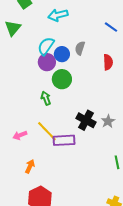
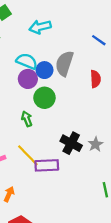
cyan semicircle: (46, 46) -> (27, 61), turned 78
gray semicircle: (80, 48) -> (64, 63), size x1.6

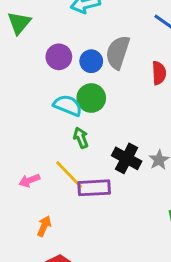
cyan semicircle: (27, 61) -> (68, 105), moved
purple circle: (28, 79) -> (59, 57), moved
green arrow: (27, 119) -> (81, 138), moved

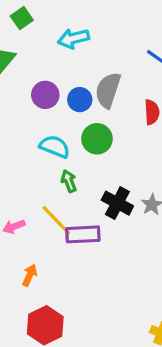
green circle: (91, 98) -> (97, 139), moved

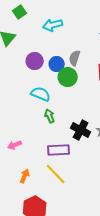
gray semicircle: (108, 90) -> (75, 58), size x0.7
green circle: (97, 139) -> (68, 77), moved
yellow line: (56, 220) -> (56, 174), moved

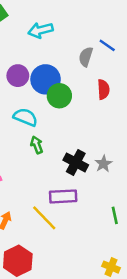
gray semicircle: (75, 58) -> (86, 57), moved
blue circle: (57, 64) -> (46, 79), size x1.5
purple rectangle: (59, 150) -> (63, 196), moved

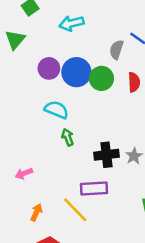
green circle: (59, 96) -> (101, 78), moved
black cross: (76, 162) -> (106, 155), turned -35

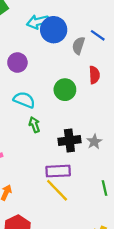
blue circle: (76, 72) -> (54, 30), moved
green circle: (101, 78) -> (65, 90), moved
yellow line: (75, 210) -> (57, 190), moved

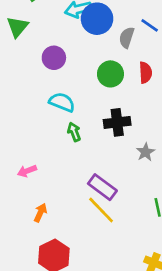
green circle: (65, 90) -> (110, 74), moved
black cross: (69, 141) -> (117, 122), moved
purple rectangle: (58, 171) -> (102, 187), turned 40

